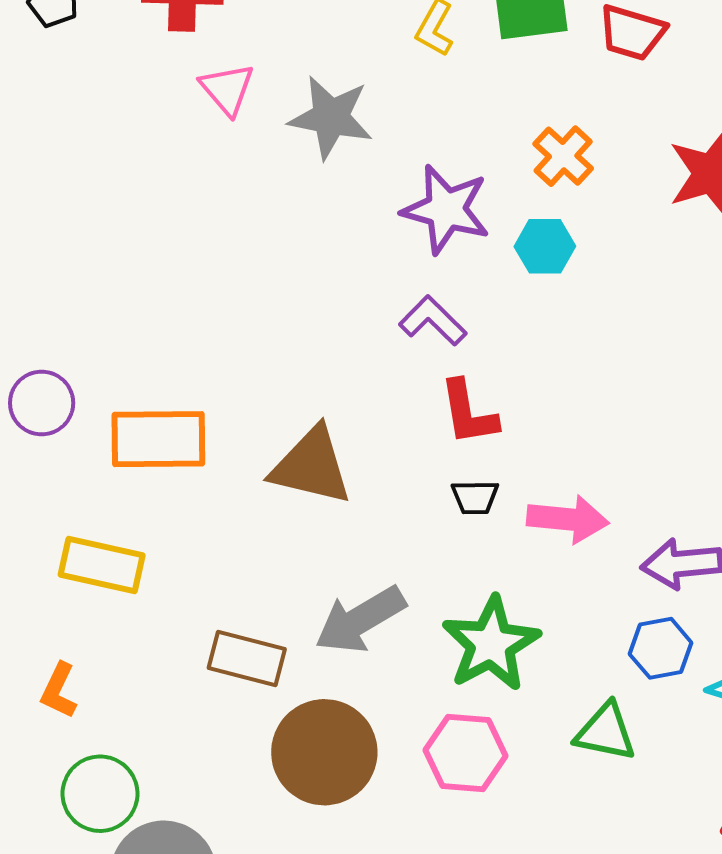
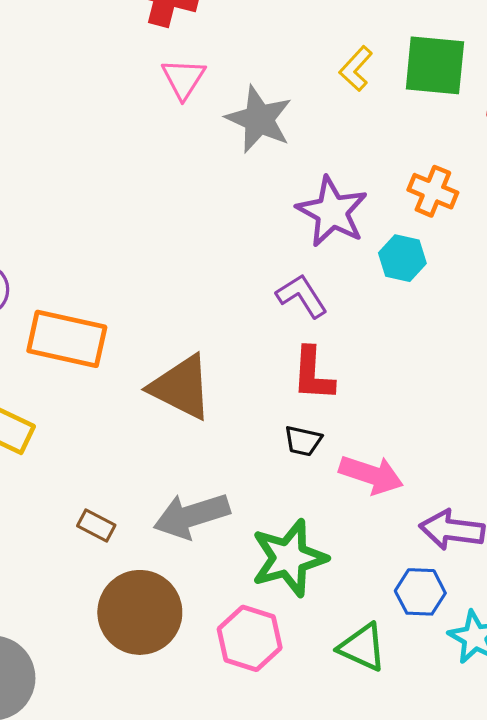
orange cross: (563, 156) -> (433, 191), turned -33
brown rectangle: (247, 659) -> (96, 525), size x0.6

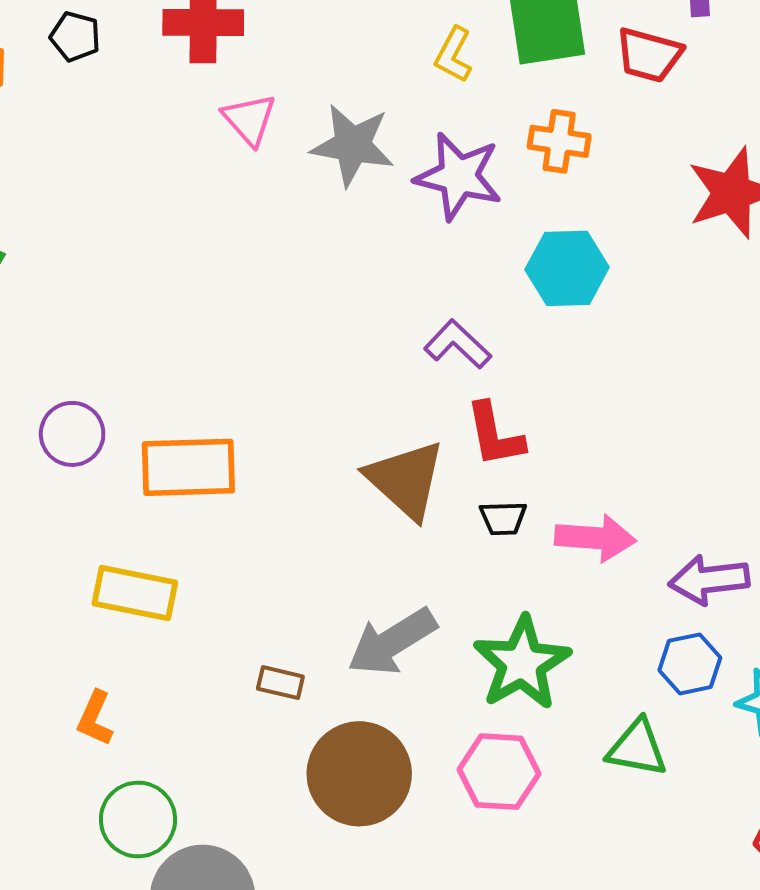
orange cross: (433, 191) -> (559, 141), moved
purple star: (332, 212) -> (458, 176), moved
cyan hexagon: (402, 258) -> (567, 268), size x1.4
brown triangle: (181, 387) -> (406, 480), moved, turned 30

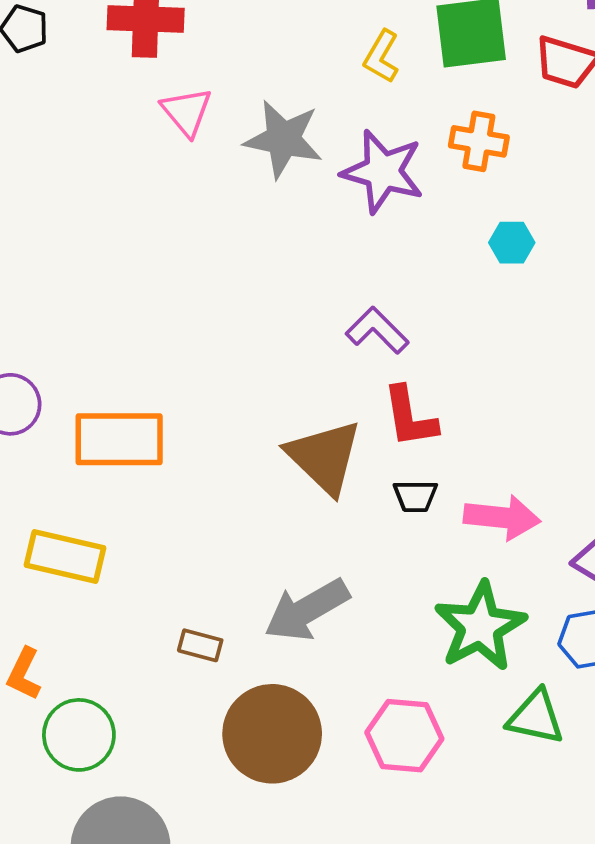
cyan hexagon: (567, 268) -> (512, 243), moved, size x0.6
green star: (522, 663) -> (480, 626), moved
green circle: (138, 819) -> (79, 735), moved

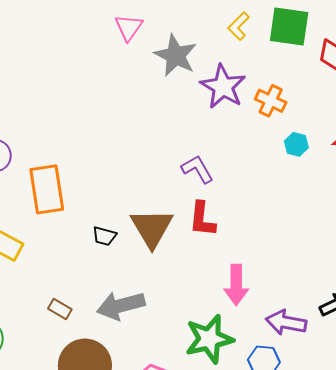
orange cross: (479, 141) -> (271, 101), moved
cyan hexagon: (512, 243) -> (296, 144), moved
orange rectangle: (119, 439) -> (47, 189), turned 66
black trapezoid: (415, 496) -> (104, 236), moved
pink arrow: (502, 517) -> (236, 285), turned 69

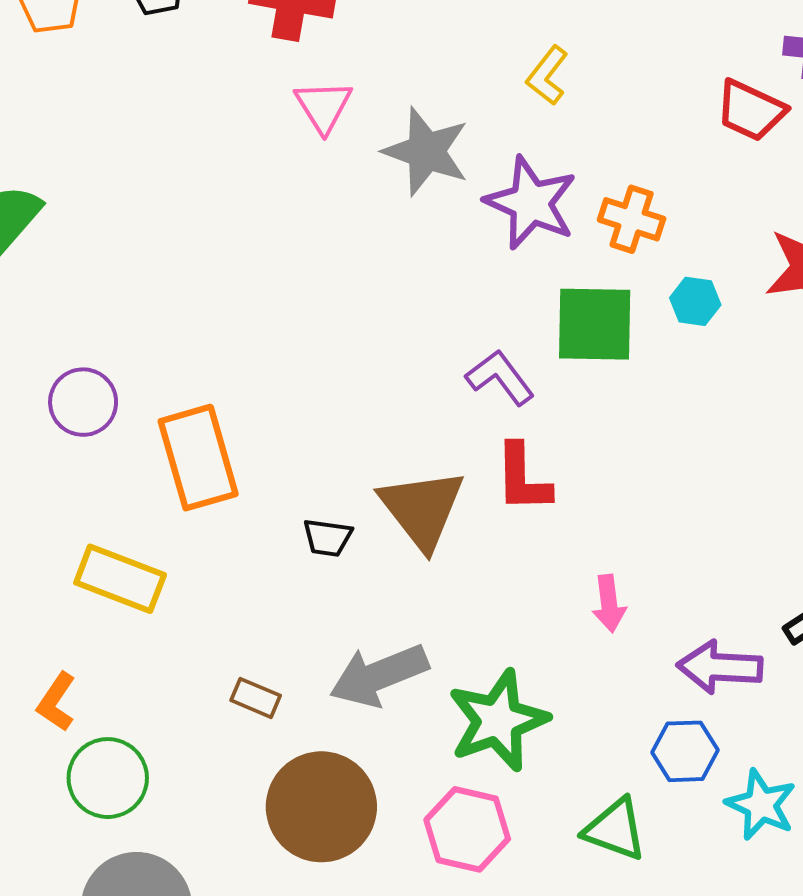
green square: (289, 27) -> (595, 324), moved
pink arrow: (236, 285) -> (609, 603), size x0.7
green star: (209, 339) -> (498, 721), moved

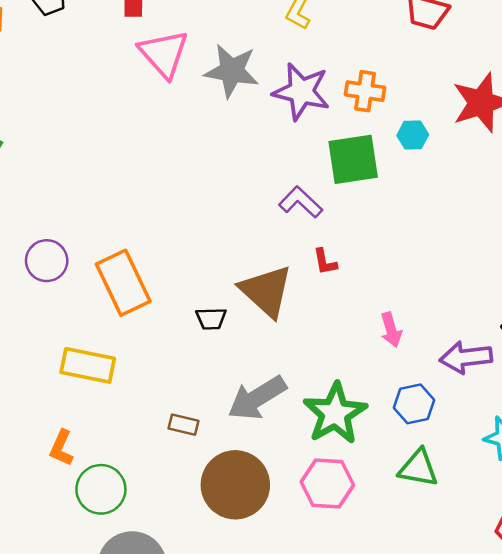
pink triangle: (323, 106) -> (164, 54), size x1.4
red L-shape: (523, 478) -> (325, 262), size x0.6
blue hexagon: (685, 751) -> (414, 404), moved

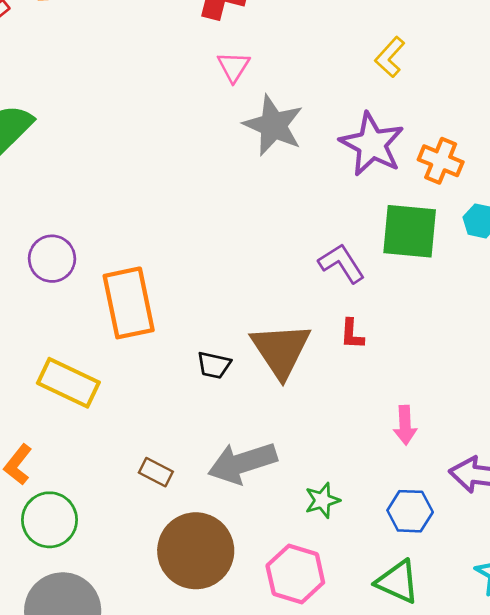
pink triangle: (164, 54) -> (234, 67), size x0.6
gray star: (232, 71) -> (273, 125), moved
green star: (335, 413) -> (322, 500), size x0.5

